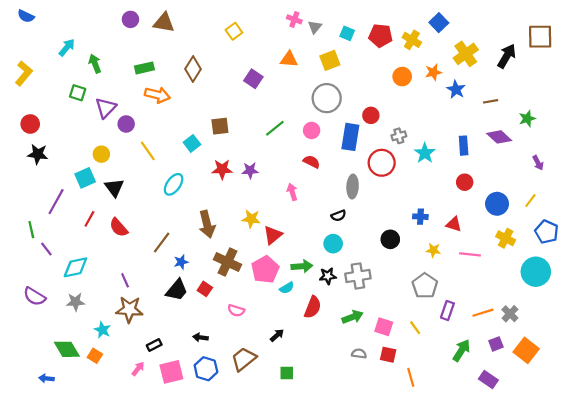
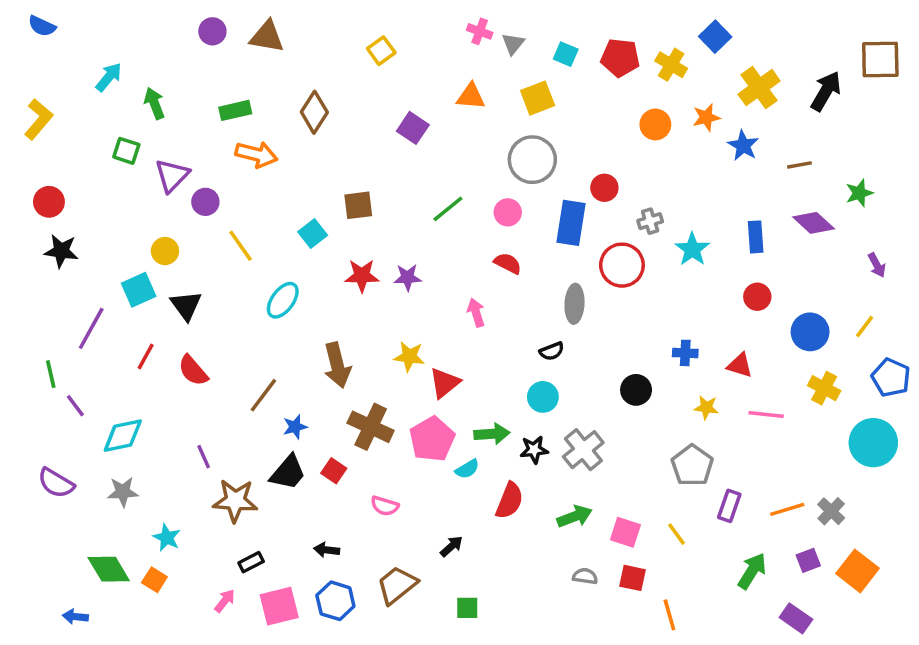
gray cross: (358, 276) -> (583, 450), turned -30
brown star: (129, 309) -> (235, 501), moved

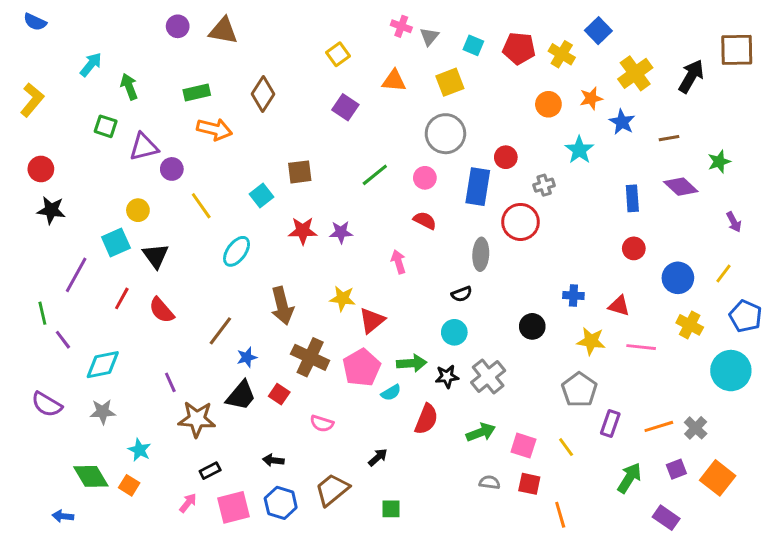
yellow square: (381, 51) -> (338, 54), moved
purple triangle: (172, 175) -> (144, 147), turned 32
cyan star: (692, 249) -> (579, 150), moved
yellow star: (706, 407) -> (591, 341), size x1.4

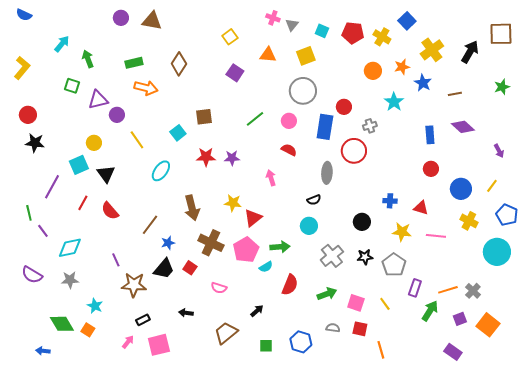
green star: (719, 162) -> (502, 87), moved
black star: (447, 376) -> (365, 257), moved
green arrow: (629, 478) -> (430, 311), moved
blue hexagon: (281, 503) -> (301, 342), moved

